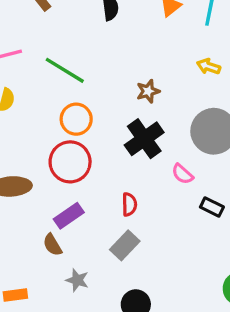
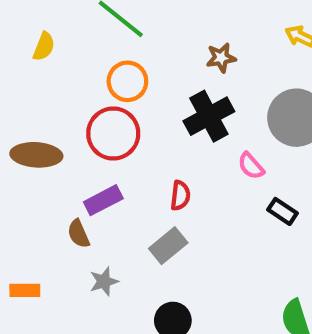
gray star: (77, 280) -> (104, 281), turned 30

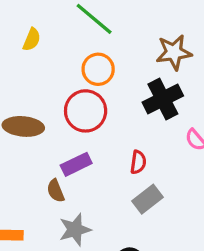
brown star: (221, 58) -> (174, 52), size x1.5
gray rectangle: (168, 246) -> (148, 199), moved
gray star: (104, 281) -> (75, 230), size x1.4

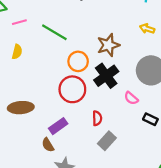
orange circle: (98, 69) -> (78, 61), moved
red circle: (86, 111) -> (72, 89), moved

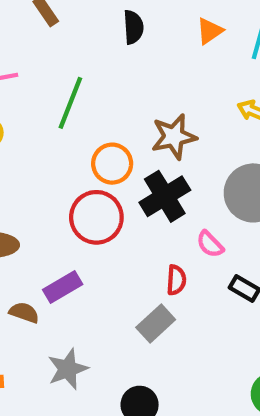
green line: (54, 32) -> (70, 103), turned 76
red semicircle: (97, 118) -> (176, 280), moved
brown semicircle: (48, 145) -> (24, 313), moved, turned 136

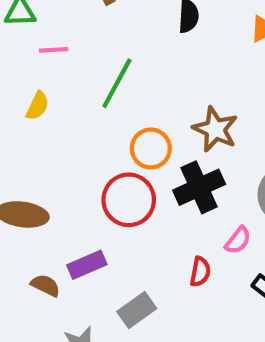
brown star: (174, 137) -> (215, 129), turned 30
pink semicircle: (210, 244) -> (238, 240), turned -104
gray rectangle: (156, 324) -> (137, 310), moved

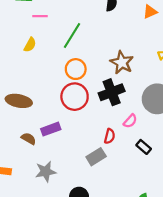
orange circle: (151, 149) -> (76, 69), moved
gray rectangle: (137, 310) -> (96, 157), moved

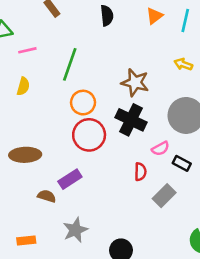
black cross: (112, 92) -> (131, 120), turned -30
pink semicircle: (130, 121) -> (160, 149), turned 32
black rectangle: (144, 147) -> (182, 163), moved
gray rectangle: (96, 157) -> (164, 196), moved

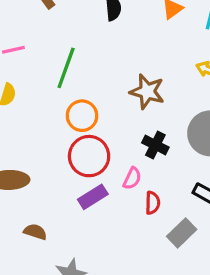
black cross: (131, 120) -> (155, 145), moved, size x0.7
pink semicircle: (160, 149) -> (132, 178), moved, turned -36
purple rectangle: (70, 179) -> (93, 197), moved

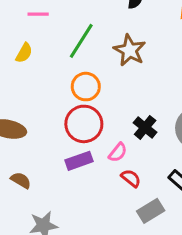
brown star: (147, 92) -> (130, 50), moved
red semicircle: (153, 203) -> (131, 178), turned -66

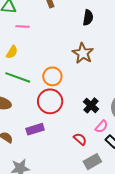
green line: (81, 41) -> (18, 77), moved, turned 75
pink semicircle: (118, 152) -> (102, 127), moved
purple rectangle: (79, 161) -> (35, 129), moved

